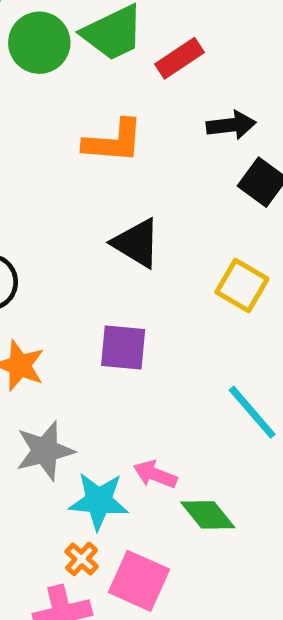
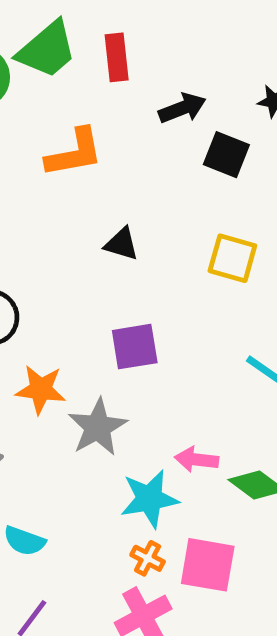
red rectangle: (179, 58) -> (117, 57), turned -48
black triangle: (137, 243) -> (122, 244), size x0.7
gray star: (45, 451) -> (98, 427), moved

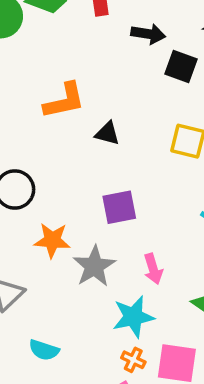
black arrow: (182, 108) -> (148, 34), turned 32
orange L-shape: (74, 153) -> (64, 101), moved
pink arrow: (197, 460) -> (153, 269), moved, turned -112

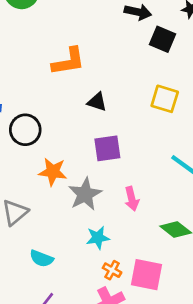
black triangle: (107, 133) -> (97, 102), moved
cyan star: (133, 317) -> (98, 238), moved, size x0.7

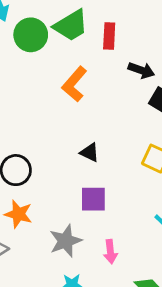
orange L-shape: (68, 61) -> (74, 84), moved, turned 132
orange star: (53, 172) -> (18, 214), moved

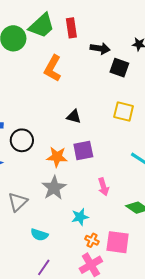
orange star: (18, 214) -> (57, 157), moved
gray star: (65, 241) -> (54, 188), moved

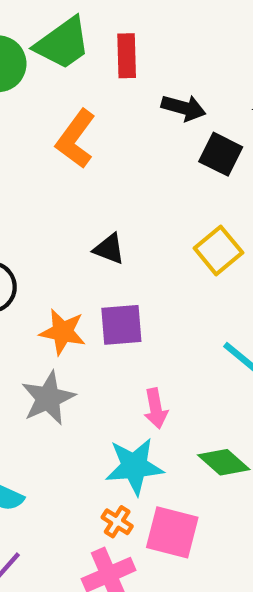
yellow square: (124, 112) -> (218, 250), turned 30
cyan star: (80, 217) -> (134, 466), moved, size x1.5

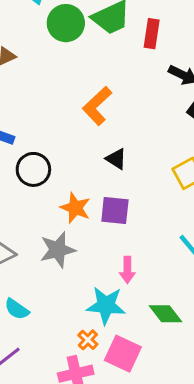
orange L-shape: (76, 139) -> (97, 106), moved

